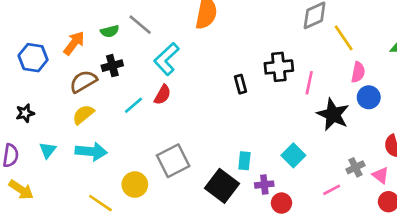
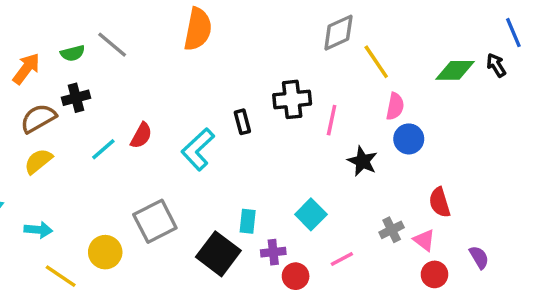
cyan L-shape: (167, 59) -> (198, 149), moved
black star: (333, 114) -> (362, 161), size x0.7
cyan arrow: (91, 151) -> (38, 230), moved, size x0.7
pink line: (332, 190) -> (342, 259), moved

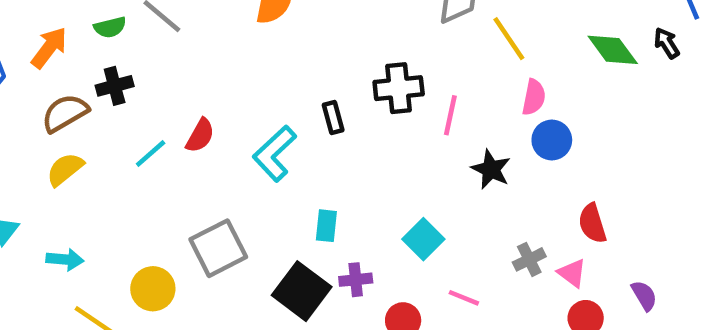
green diamond: (455, 70) -> (613, 50), turned 54
cyan rectangle: (248, 221) -> (326, 226), moved
purple cross: (273, 252) -> (356, 280), moved
pink line: (342, 259) -> (464, 298), turned 50

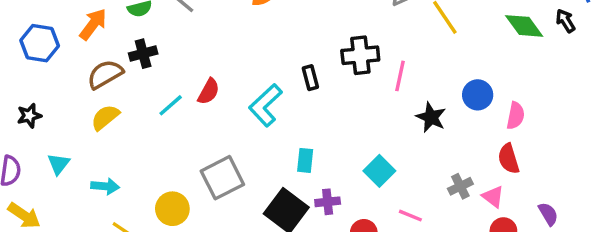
pink semicircle: (534, 97) -> (516, 116), moved

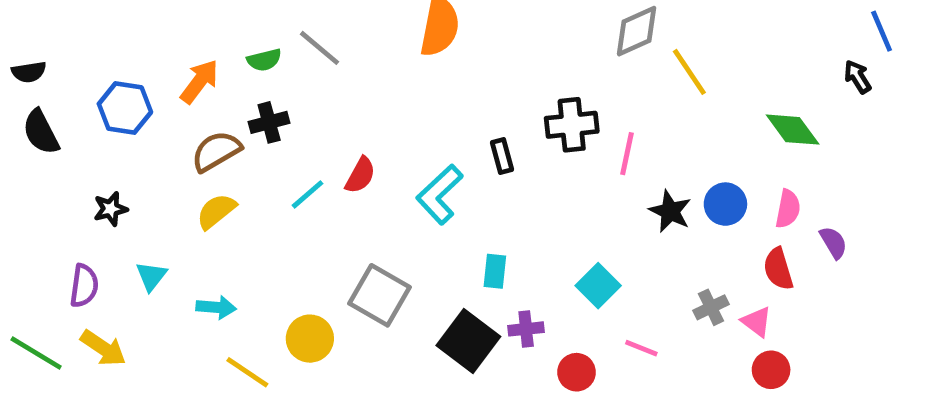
green diamond: (524, 26) -> (793, 130), moved
blue circle: (478, 95) -> (725, 204), moved
gray square: (222, 178) -> (380, 295), turned -33
purple semicircle: (548, 214) -> (834, 242), moved

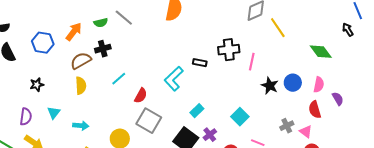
black rectangle: (502, 156) -> (200, 63), turned -64
red semicircle: (360, 175) -> (141, 96), moved
yellow semicircle: (216, 211) -> (81, 86), turned 126
cyan rectangle: (495, 271) -> (197, 111), turned 40
purple cross: (526, 329) -> (210, 135), turned -32

